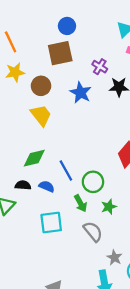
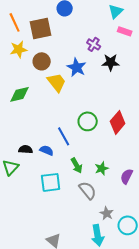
brown square: (60, 53) -> (41, 28), moved
yellow trapezoid: (41, 115) -> (57, 82), moved
green diamond: (34, 158) -> (20, 94), moved
green circle: (93, 182) -> (88, 121), moved

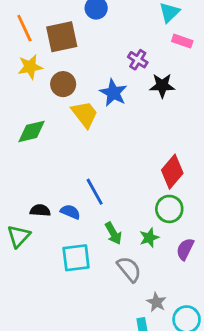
green circle: (88, 121) -> (169, 209), moved

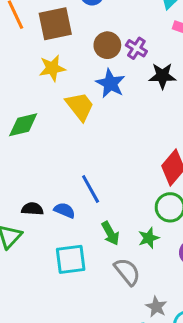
yellow star: (30, 67) -> (52, 68), moved
brown circle: (63, 84) -> (107, 45), moved

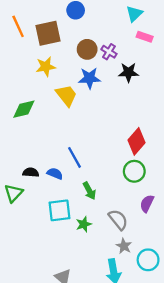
blue star: (110, 83) -> (89, 78), turned -30
green star: (149, 238) -> (84, 224), moved
gray semicircle: (127, 272) -> (118, 220), moved

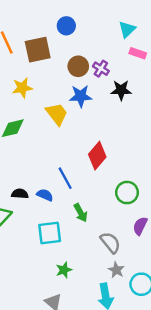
yellow star: (46, 67) -> (22, 88), moved
red diamond: (137, 141) -> (97, 156), moved
green star: (84, 224) -> (64, 270), moved

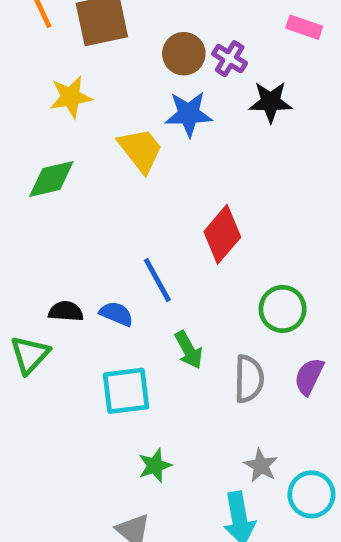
gray semicircle: (110, 243) -> (249, 379), moved, turned 40

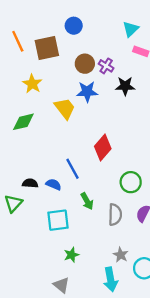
yellow star: (71, 97) -> (32, 84), turned -30

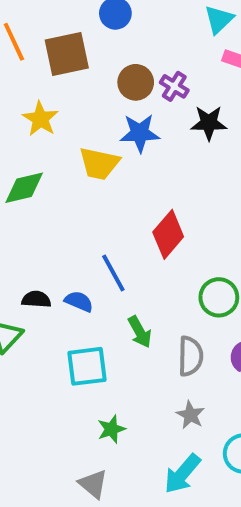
yellow trapezoid: (65, 108) -> (99, 163), turned 140
gray star: (121, 255) -> (190, 415), moved
cyan arrow: (111, 279) -> (182, 474), turned 50

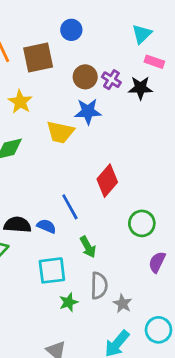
black star: (209, 123) -> (140, 88), moved
black semicircle: (36, 299) -> (17, 225), size x1.4
gray semicircle: (190, 356) -> (99, 286), moved
green star: (111, 429) -> (69, 302), moved

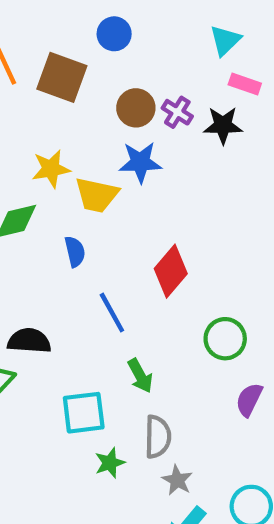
brown square: (38, 58) -> (62, 77), turned 32
yellow star: (20, 102) -> (51, 169), moved, turned 30
blue semicircle: (46, 226) -> (75, 252), moved, turned 54
gray star: (122, 304) -> (177, 480), moved

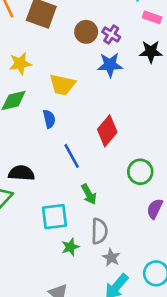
black star: (223, 125) -> (151, 52), moved
blue star: (140, 162) -> (110, 65), moved
yellow star: (51, 169) -> (20, 64), moved

